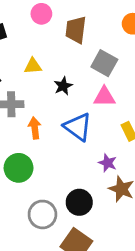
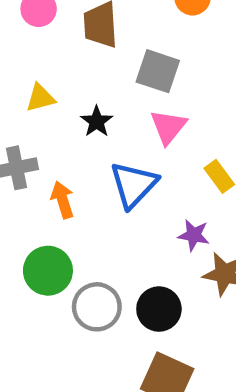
pink triangle: (104, 97) -> (168, 127), turned -40
blue triangle: (78, 127) -> (133, 185), turned 48
gray circle: (42, 214) -> (97, 307), moved

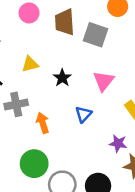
gray square: (158, 71) -> (95, 35), moved
blue triangle: (133, 185) -> (83, 114), size x0.6

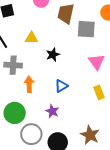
gray square: (95, 35) -> (86, 29), turned -30
pink triangle: (104, 81) -> (97, 62), moved, turned -30
purple star: (118, 143) -> (52, 111), moved

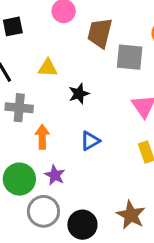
purple star: (52, 111) -> (55, 175), moved

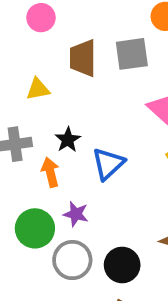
brown trapezoid: (100, 33) -> (83, 58), moved
black star: (79, 94) -> (68, 140), moved
blue triangle: (90, 141) -> (108, 164), size x1.4

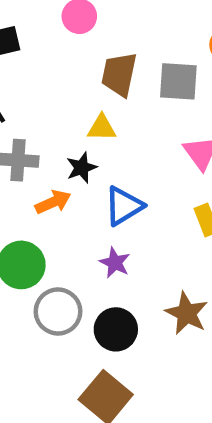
yellow triangle: (38, 89) -> (102, 128), moved
orange arrow: (50, 172) -> (53, 202), turned 68
purple star: (76, 214) -> (115, 263), moved

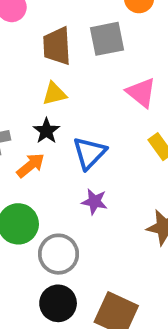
black circle: (116, 329) -> (58, 303), moved

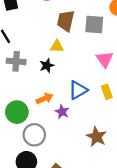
blue triangle: (89, 153) -> (78, 90), moved
orange arrow: (31, 165) -> (45, 99), moved

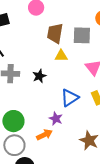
yellow triangle: (57, 46) -> (61, 56), moved
orange arrow: (45, 99) -> (44, 135), moved
gray circle: (34, 135) -> (14, 145), moved

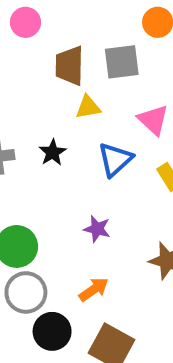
blue triangle: (70, 98) -> (115, 160), moved
orange arrow: (44, 135) -> (94, 289), moved

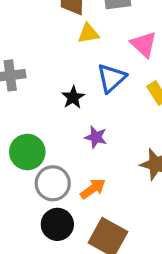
black star: (53, 152) -> (73, 97), moved
gray circle: (26, 292) -> (53, 183), moved

